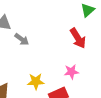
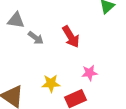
red arrow: (78, 38) -> (71, 37), moved

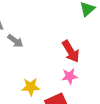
red arrow: (71, 37) -> (71, 51), moved

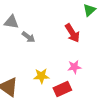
red arrow: (71, 51) -> (72, 33), moved

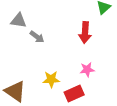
red arrow: (72, 33) -> (85, 33), turned 36

